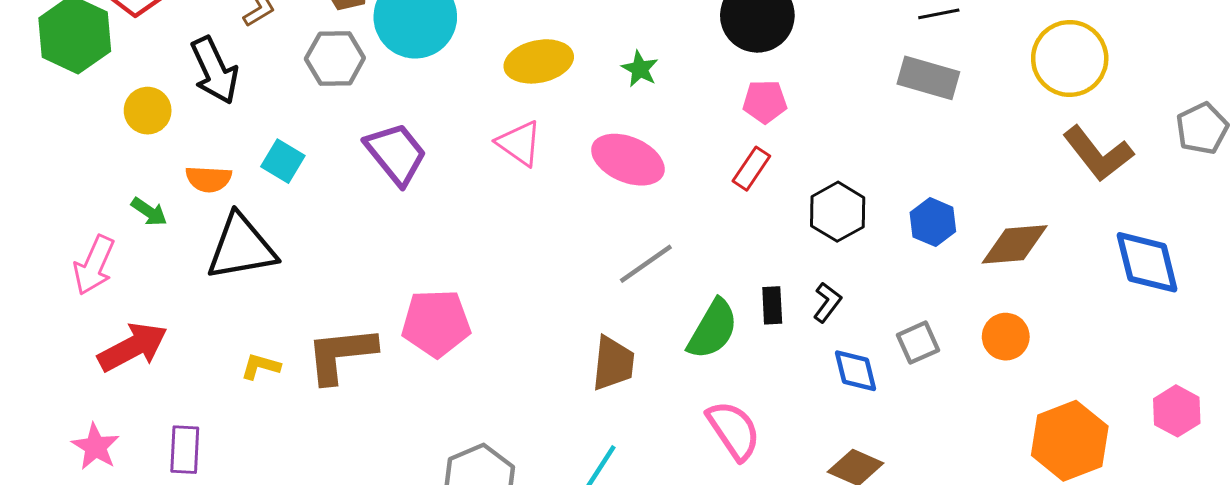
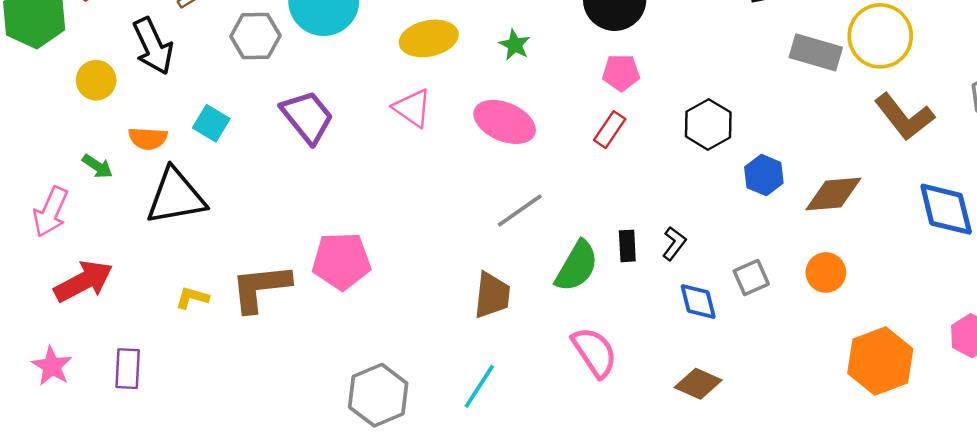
gray rectangle: (928, 78) -> (816, 52), moved
black hexagon: (838, 212) -> (708, 124), moved

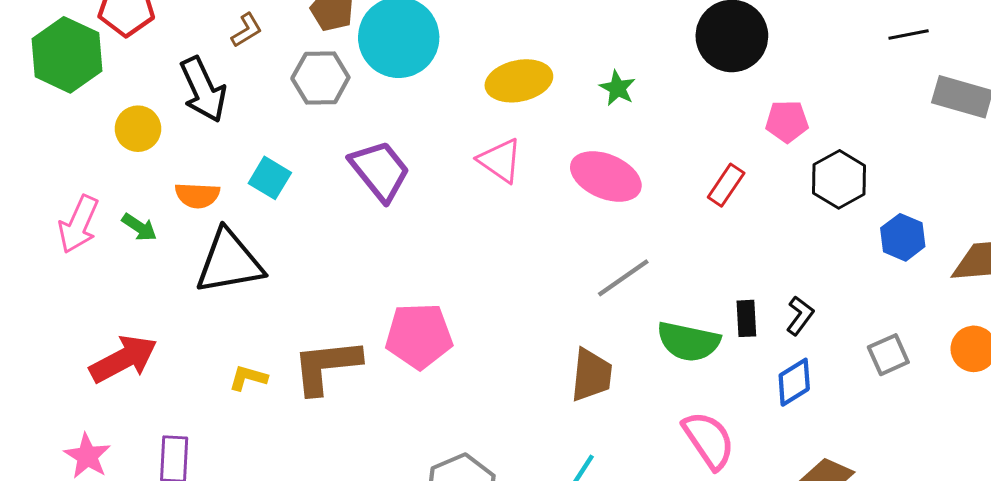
pink pentagon: (621, 73) -> (787, 121), moved
pink arrow: (51, 212) -> (79, 224), moved
green semicircle: (577, 266) -> (688, 342), turned 72
blue diamond: (698, 302) -> (794, 382), moved, turned 72

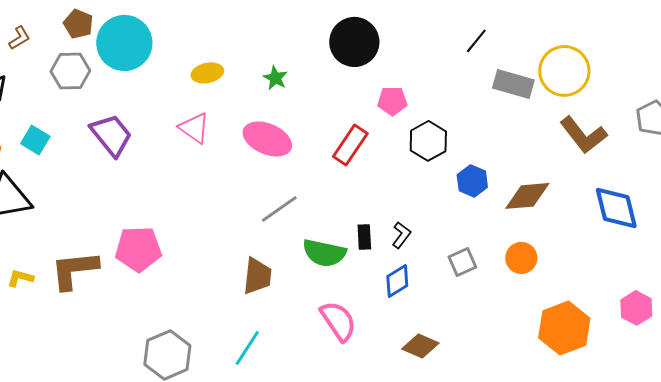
black line: (909, 35) -> (476, 41), turned -40
yellow ellipse: (519, 81) -> (207, 73), size x0.7
red rectangle: (726, 185) -> (350, 145), size x1.4

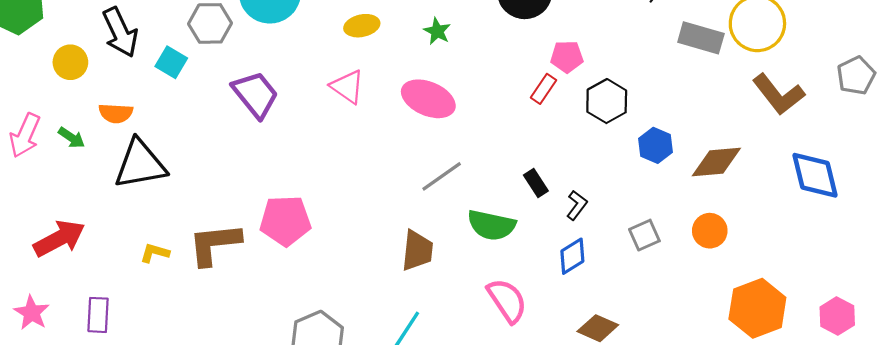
cyan square: (35, 140) -> (171, 62), moved
red rectangle: (350, 145) -> (544, 89), moved, size x0.7
black rectangle: (364, 237) -> (536, 183), moved, turned -30
pink hexagon: (636, 308) -> (837, 316), moved

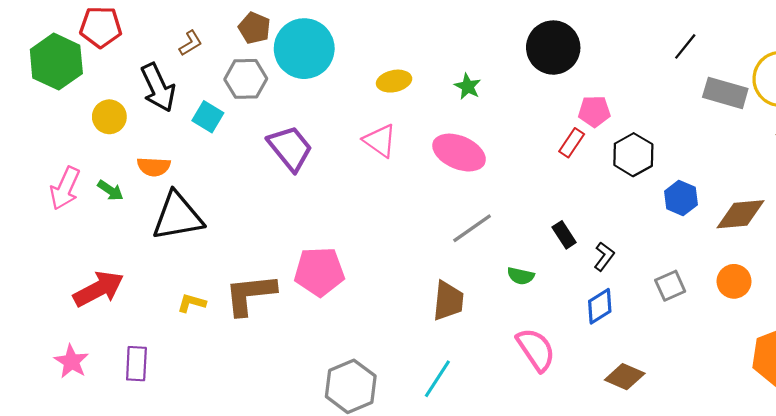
green semicircle: (491, 225) -> (521, 276), size x0.6

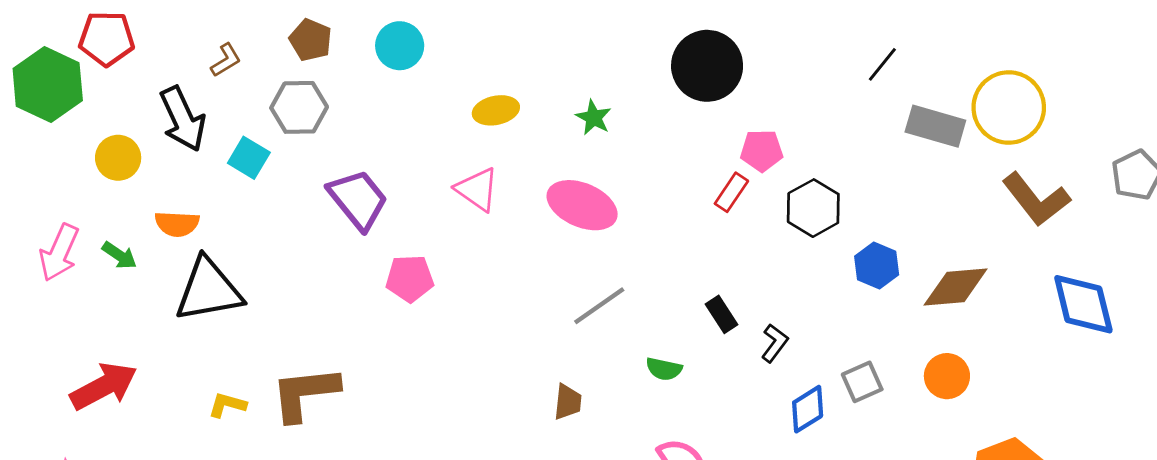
cyan circle: (304, 49) -> (400, 46), moved, size x0.6
pink pentagon: (319, 272) -> (410, 278), moved, size x0.7
brown trapezoid: (448, 301) -> (568, 402), size x0.7
blue diamond: (600, 306) -> (808, 409), moved

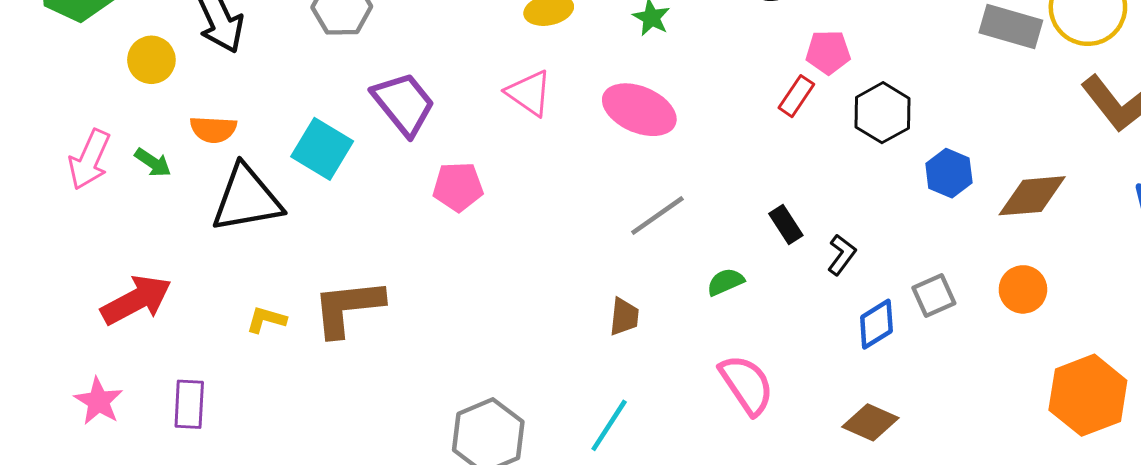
cyan square: (249, 158) -> (322, 149), moved, size x1.4
green semicircle: (664, 369) -> (725, 282), turned 144

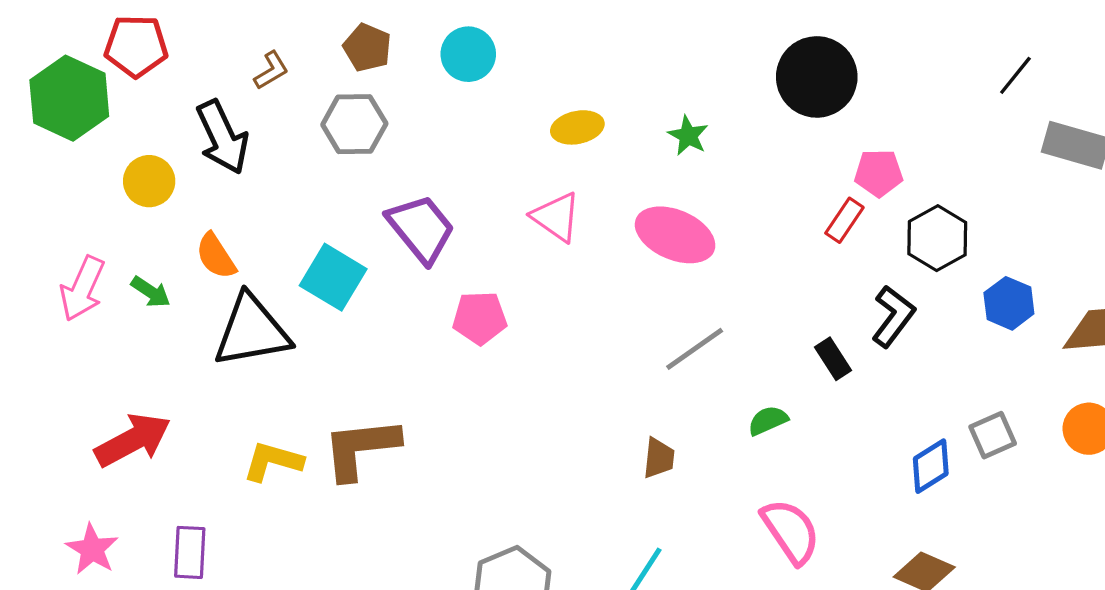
orange semicircle: (213, 129) -> (216, 256), turned 54
black L-shape: (842, 255) -> (893, 316), moved, size x1.4
yellow L-shape: (266, 320) -> (273, 461), size x1.4

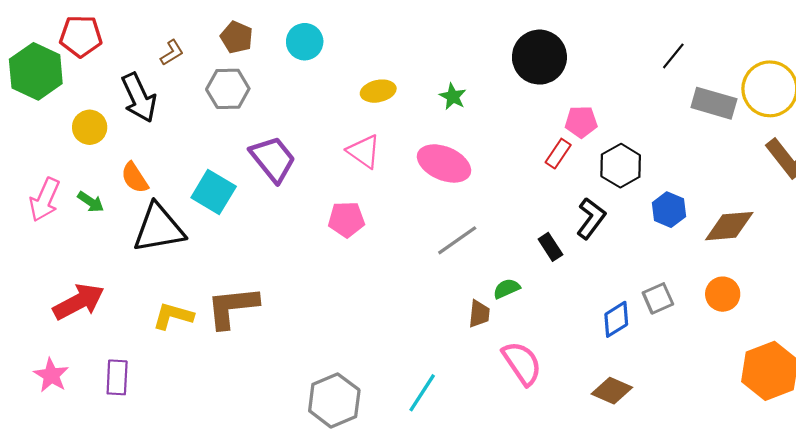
pink pentagon: (480, 318) -> (346, 219), moved
brown trapezoid: (659, 458) -> (479, 314), moved

